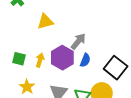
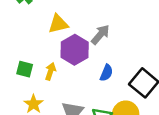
gray arrow: (78, 41) -> (100, 35), moved
purple hexagon: (62, 58) -> (75, 50), moved

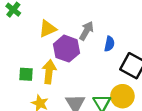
yellow arrow: (50, 71) -> (49, 72), size x1.5
blue semicircle: (106, 73) -> (109, 44), moved

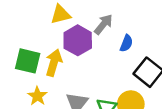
green square: (26, 74) -> (28, 61), size x1.5

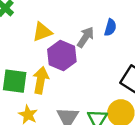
blue semicircle: (126, 43) -> (110, 27), moved

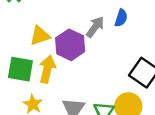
yellow triangle: (42, 32) -> (40, 36), moved

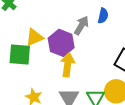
green square: (20, 69) -> (20, 55), moved
yellow arrow: (47, 69) -> (68, 65), moved

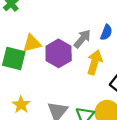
yellow arrow: (68, 65) -> (95, 62), moved

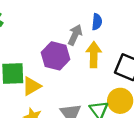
yellow triangle: (32, 43) -> (32, 86), moved

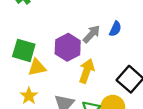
yellow arrow: (94, 55) -> (87, 71), moved

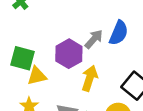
blue semicircle: (115, 29) -> (119, 33), size x1.5

